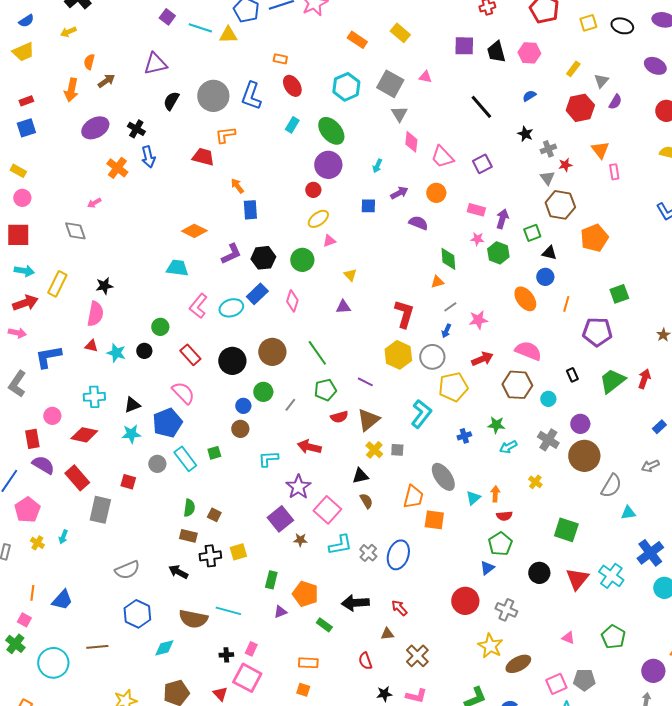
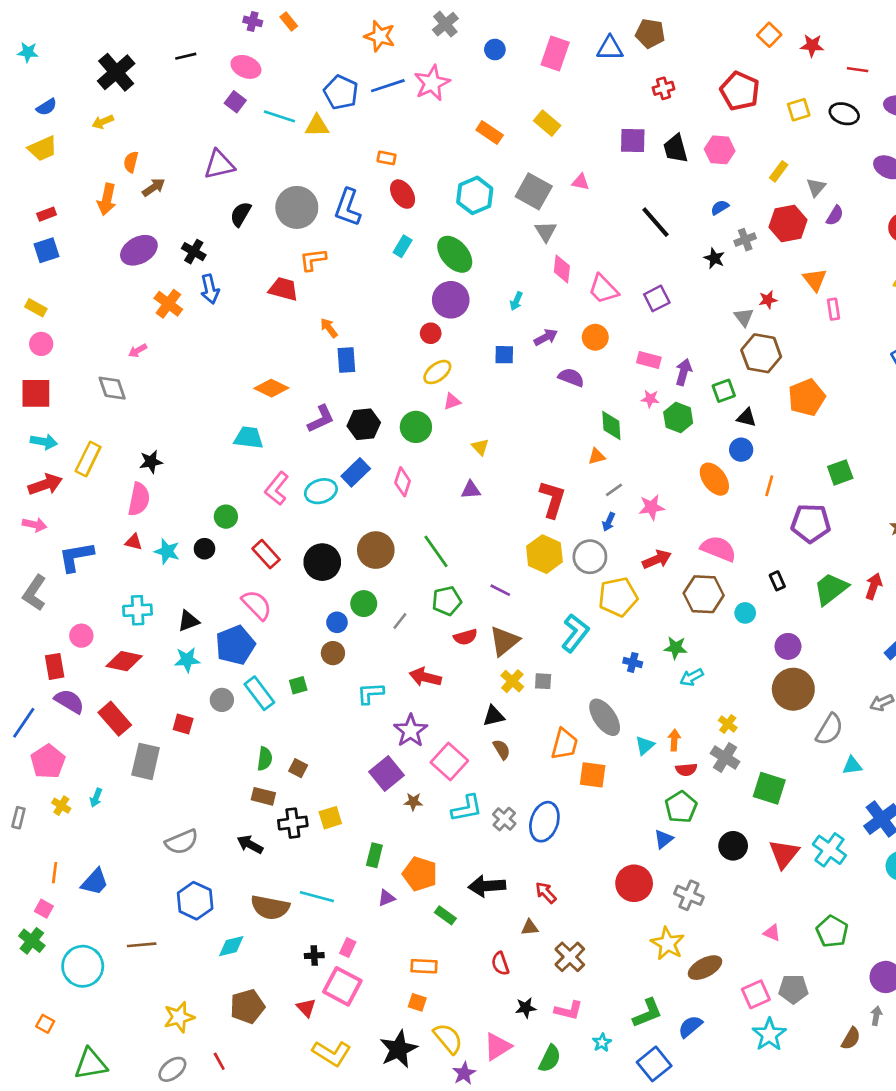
gray cross: (548, 149) -> (745, 240), moved
blue cross: (464, 436) -> (633, 662), turned 32
gray cross: (548, 440) -> (725, 757), moved

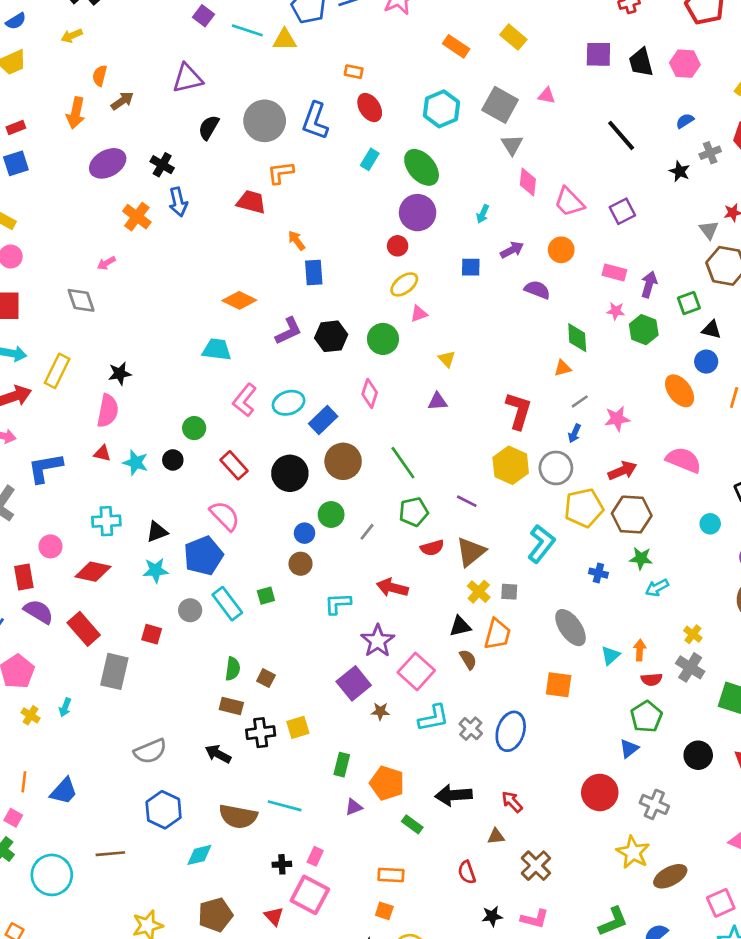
blue rectangle: (356, 472) -> (323, 420), moved
brown hexagon: (704, 594) -> (632, 515), moved
orange trapezoid: (564, 744) -> (497, 634), moved

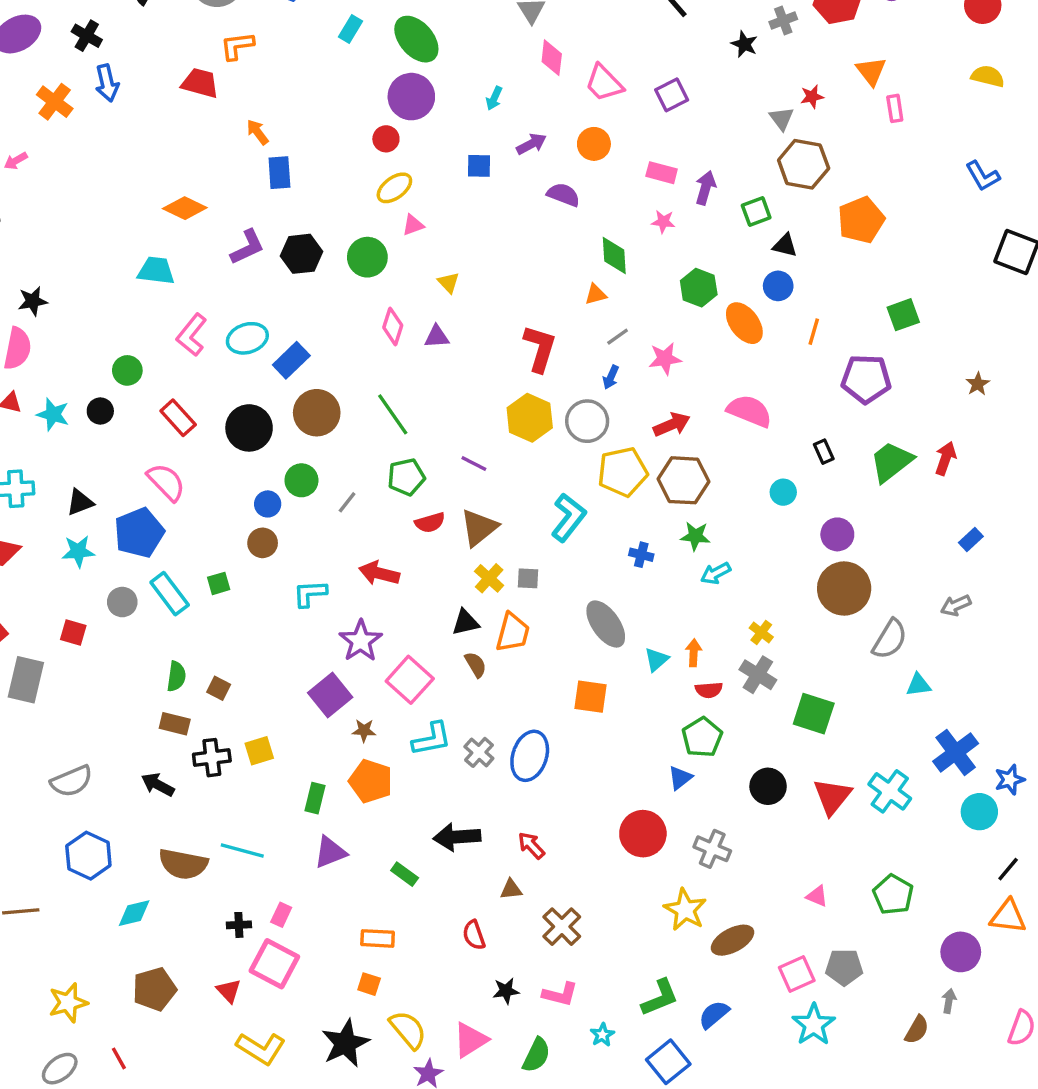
green hexagon: (644, 330) -> (699, 288), moved
pink diamond: (370, 393) -> (393, 326), moved
orange pentagon: (387, 783) -> (371, 781), moved
purple triangle: (354, 807) -> (330, 852), size x1.5

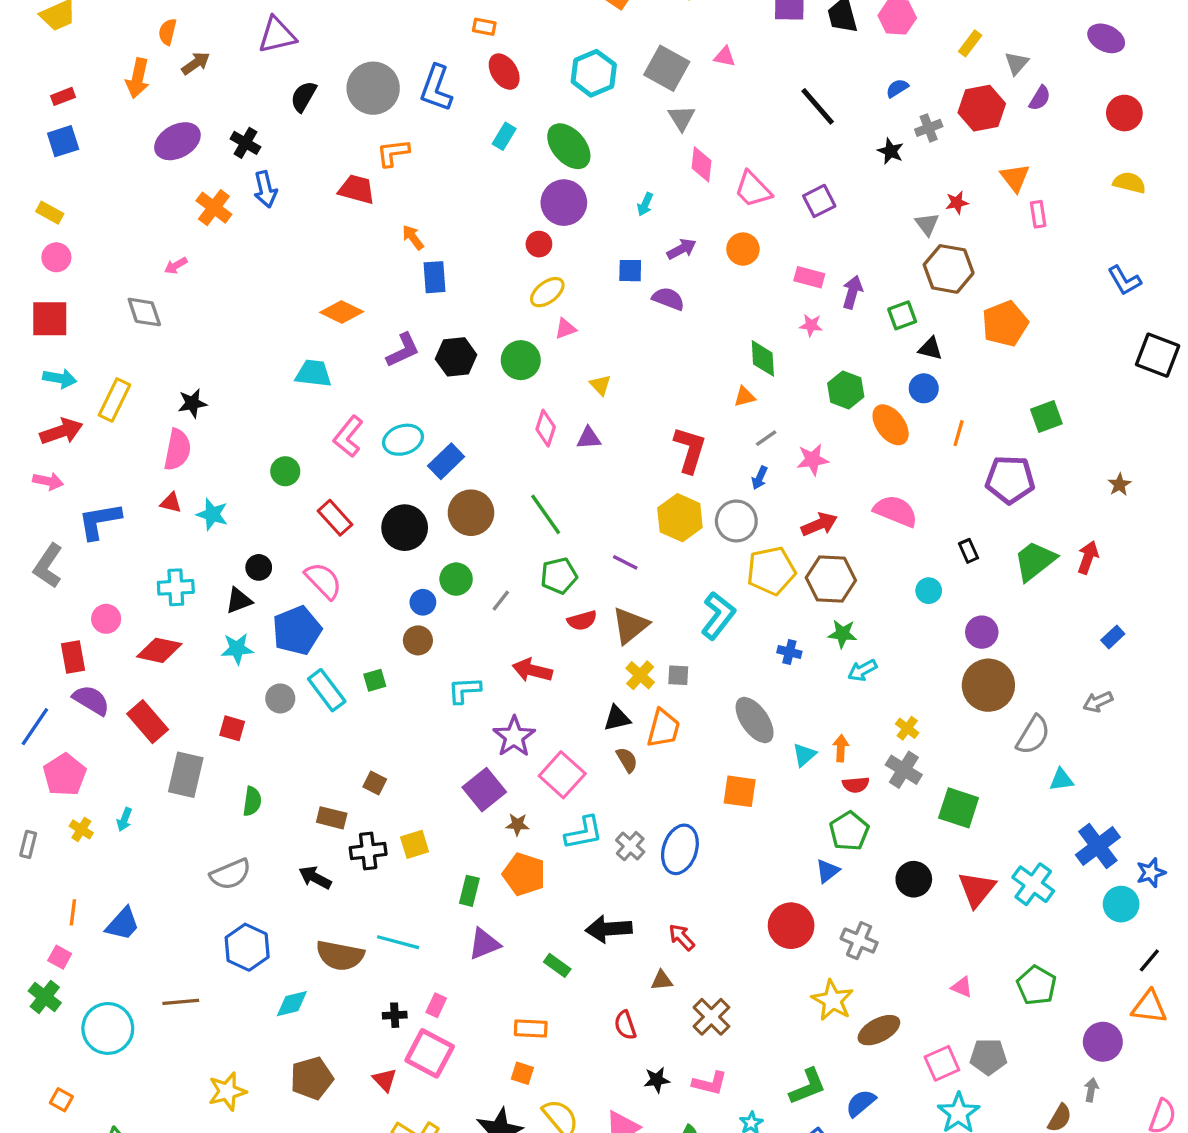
purple semicircle: (563, 195) -> (668, 299), moved
black circle: (100, 411) -> (259, 567), moved
green semicircle: (176, 676) -> (252, 801), moved

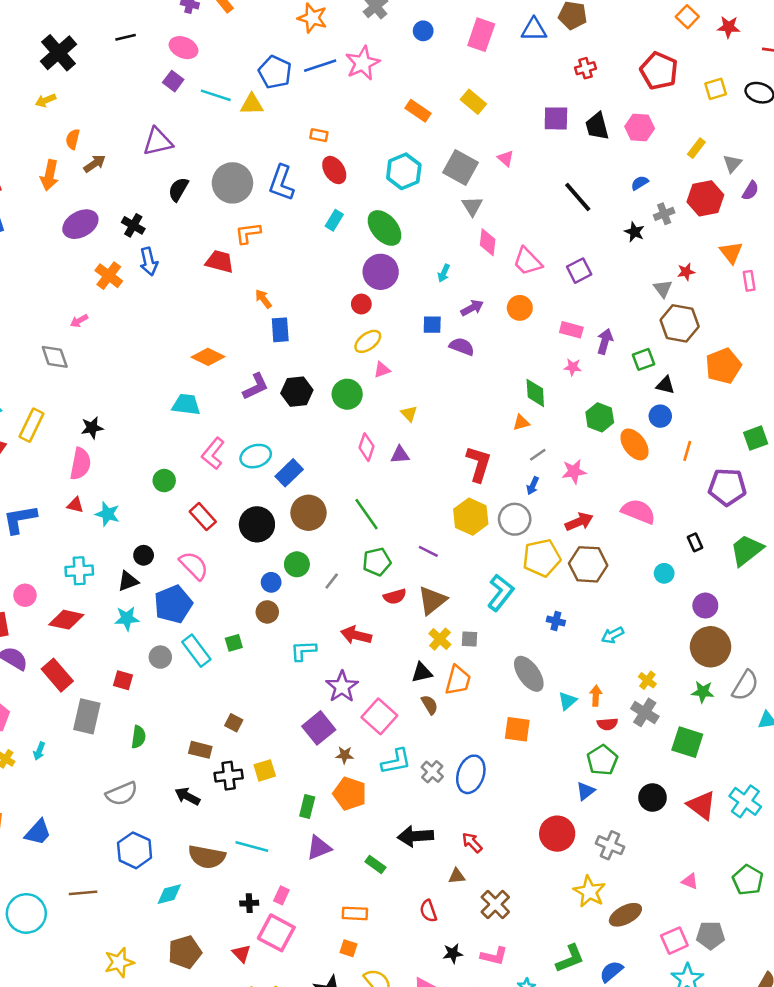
pink triangle: (725, 57) -> (506, 158), turned 30
green star: (842, 634) -> (703, 692), moved
red triangle: (977, 889) -> (701, 805), turned -32

